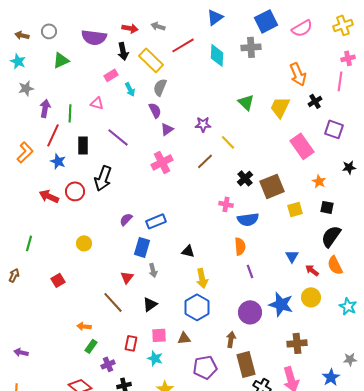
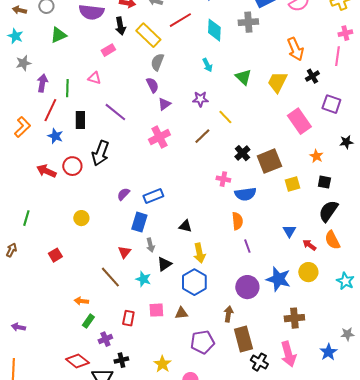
cyan arrow: (130, 89) -> (207, 65), moved
black triangle: (150, 304) -> (164, 264), moved
cyan star: (155, 358) -> (143, 279), moved

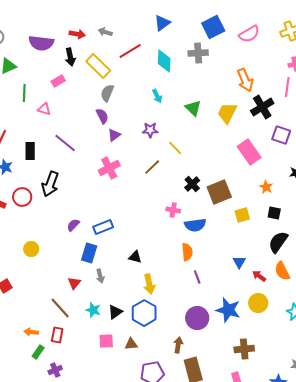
black cross: (312, 76) -> (262, 107), size x1.6
green line: (67, 88) -> (24, 93), moved
black triangle: (164, 264) -> (115, 312), moved
red rectangle: (128, 318) -> (57, 335), moved

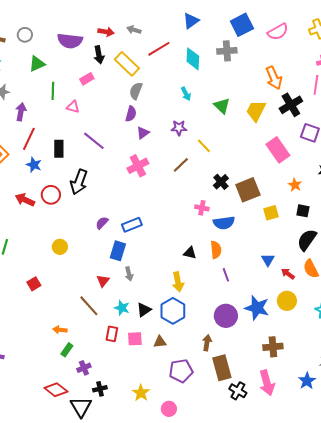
purple semicircle: (102, 116) -> (131, 114), turned 42
black triangle: (135, 257) -> (190, 253), moved
red rectangle: (57, 335) -> (112, 334), moved

